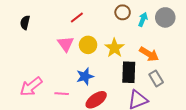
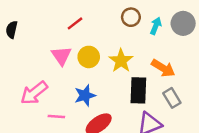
pink arrow: (31, 87) -> (34, 93), moved

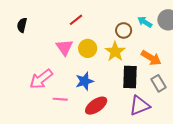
brown circle: (131, 17) -> (124, 30), moved
cyan arrow: (156, 26) -> (145, 22), turned -80

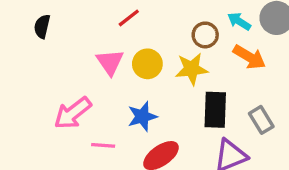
yellow star: (115, 52) -> (192, 69), turned 30
orange arrow: (151, 58) -> (249, 57), moved

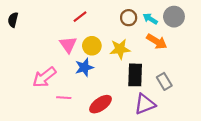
black semicircle: (42, 26) -> (13, 20), moved
brown circle: (205, 35) -> (129, 18), moved
blue star: (142, 116) -> (84, 67), moved

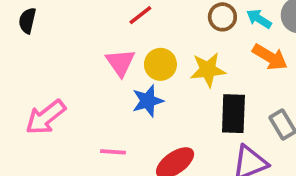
pink arrow: (44, 77) -> (46, 117), moved

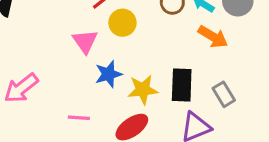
yellow circle: (160, 64) -> (122, 23), moved
yellow star: (208, 70) -> (143, 90), moved

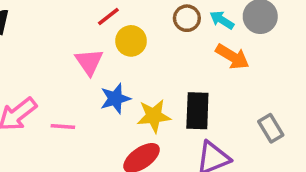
gray rectangle: (224, 94) -> (271, 128), moved
pink line: (79, 118) -> (63, 126), moved

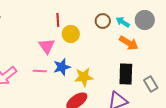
red line: (108, 16) -> (58, 20), turned -56
black rectangle: (197, 111) -> (126, 74), moved
pink line: (63, 126) -> (40, 71), moved

